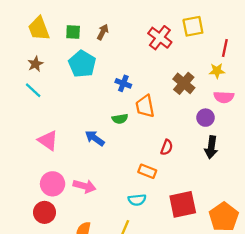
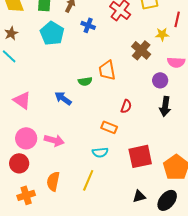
yellow star: (217, 71) -> (162, 34), moved
blue cross: (123, 83) -> (88, 25), moved

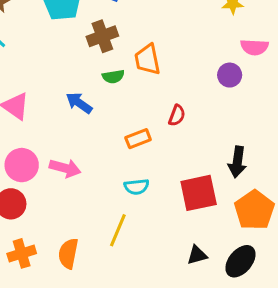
brown cross: (141, 50) -> (102, 36), moved, turned 30
black arrow: (165, 106) -> (237, 162), moved
orange rectangle: (109, 127) -> (138, 139), moved, turned -42
orange semicircle: (53, 181) -> (68, 253), moved

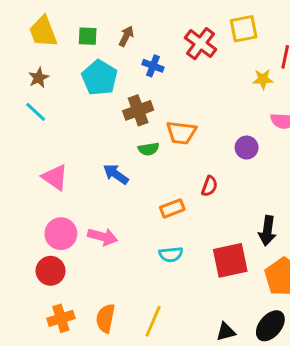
orange trapezoid: (147, 60) -> (181, 133), turned -72
purple circle: (230, 75) -> (247, 148), moved
yellow line: (118, 230) -> (153, 321), moved
black triangle: (197, 255) -> (226, 332), moved

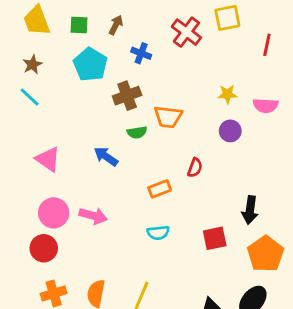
yellow star: (263, 79) -> (227, 94), moved
red square: (230, 260) -> (215, 238), size x0.7

